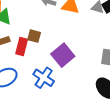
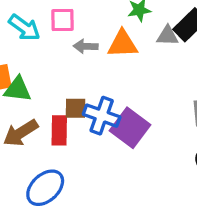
blue cross: (44, 78) -> (102, 116), moved

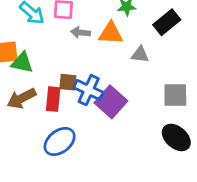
gray triangle: (167, 36) -> (140, 54), moved
blue ellipse: (45, 188) -> (60, 142), moved

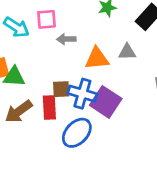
orange triangle: (111, 33) -> (97, 58), moved
blue ellipse: (60, 142) -> (77, 133), moved

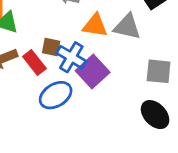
gray triangle: (127, 52) -> (127, 27), size x1.5
red rectangle: (49, 107) -> (34, 63), turned -50

